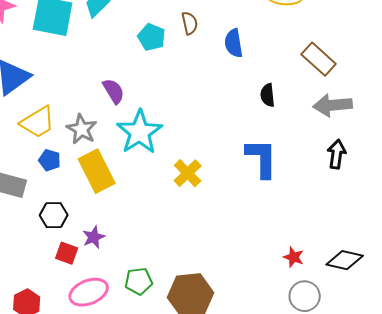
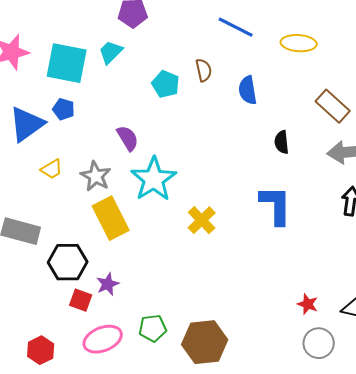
yellow trapezoid: (38, 122) -> (52, 169), size x0.6
blue pentagon: (50, 160) -> (64, 109), moved
black hexagon: (54, 215) -> (68, 262), size x1.4

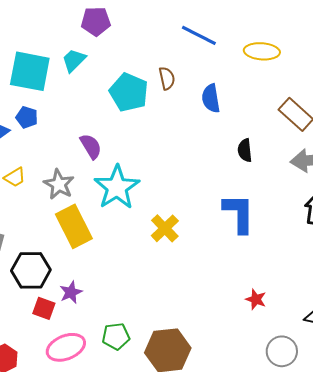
cyan pentagon: (166, 84) -> (129, 92), size x1.4
red star: (308, 304) -> (256, 299), moved

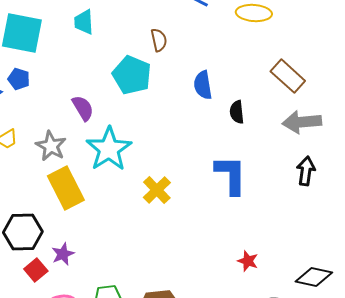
cyan trapezoid: (74, 60) -> (84, 22), moved, turned -48
cyan pentagon: (129, 92) -> (132, 75), moved
blue semicircle: (211, 98) -> (203, 85), moved
red square: (44, 308) -> (36, 270), turned 30

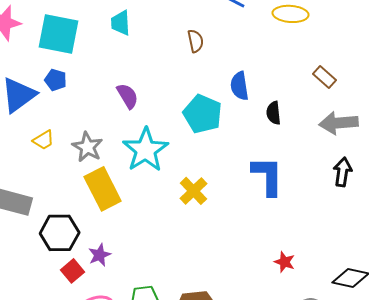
cyan pentagon: (132, 75) -> (203, 114), moved
brown rectangle: (288, 76) -> (325, 77), size x0.7
purple semicircle: (83, 108) -> (128, 96), moved

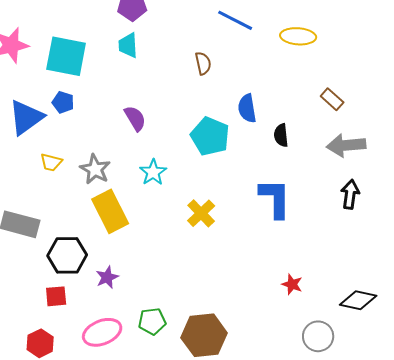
yellow trapezoid: (44, 140) -> (51, 162), turned 45
cyan star: (146, 150) -> (153, 172), size x0.6
red square: (73, 271) -> (56, 296), moved, turned 35

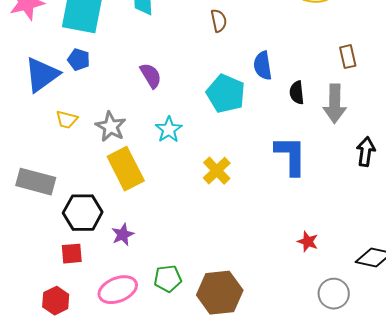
brown rectangle: (332, 99) -> (348, 57), turned 35
gray arrow: (346, 145) -> (335, 104), moved, turned -84

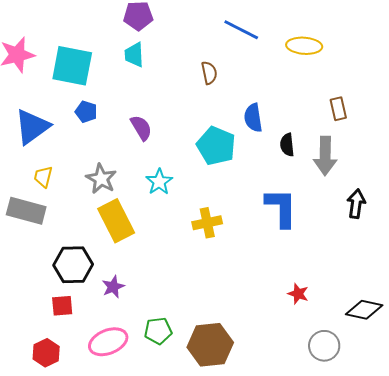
blue pentagon: (79, 60) -> (86, 112), moved
yellow trapezoid: (67, 120) -> (43, 177), moved, turned 90
yellow cross: (217, 171) -> (207, 223), turned 32
gray rectangle: (36, 182) -> (26, 211), moved

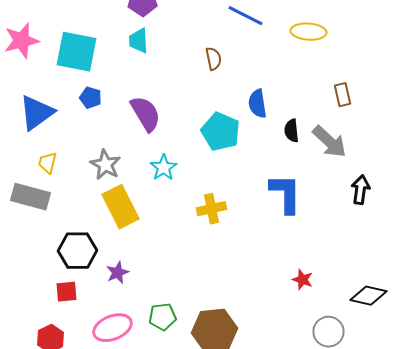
purple semicircle: (141, 128) -> (146, 114), size x1.4
gray arrow: (325, 156) -> (330, 142), turned -48

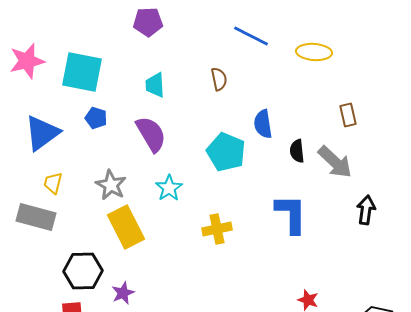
cyan trapezoid: (138, 41) -> (155, 85), moved

